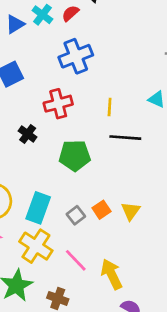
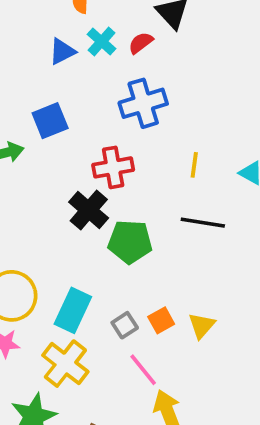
yellow line: (110, 107) -> (194, 165), moved
black cross: (28, 134) -> (89, 210), moved, size x1.5
pink line: (76, 260) -> (143, 370), moved

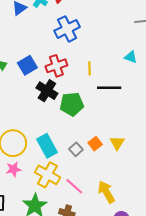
blue square: (50, 121) -> (27, 65), moved
yellow line: (194, 165) -> (89, 68), moved
cyan rectangle: (73, 310) -> (47, 146), turned -45
pink line: (143, 370) -> (74, 186), moved

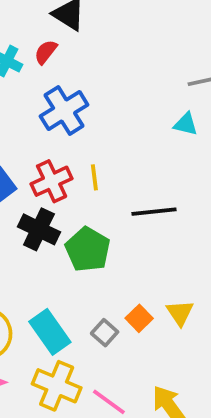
cyan triangle: (131, 57) -> (186, 124), moved
yellow line: (89, 68) -> (94, 177), moved
green pentagon: (72, 104) -> (88, 249), turned -30

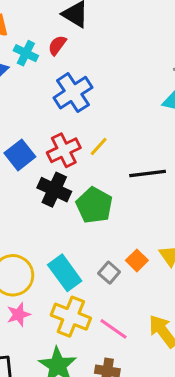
yellow line: (94, 177) -> (99, 147), turned 50

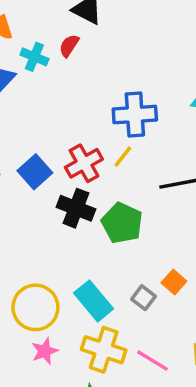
blue cross: (73, 93) -> (135, 115), moved, turned 33

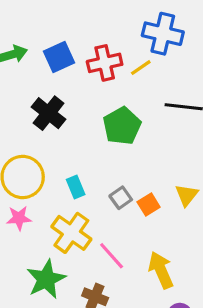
black cross: (76, 208) -> (49, 113), moved
orange square: (174, 282) -> (149, 205), moved
cyan rectangle: (94, 301) -> (76, 187), size x0.6

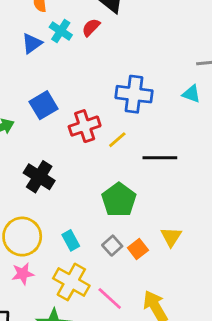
blue square: (59, 57) -> (44, 105), moved
yellow line: (141, 68) -> (117, 140), moved
green pentagon: (122, 126) -> (119, 200), moved

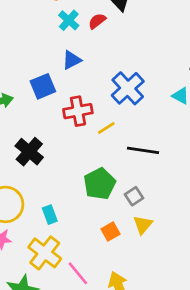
blue triangle: (32, 43) -> (72, 60), moved
blue cross: (134, 94) -> (128, 88), turned 32
gray square: (112, 246) -> (134, 196), moved

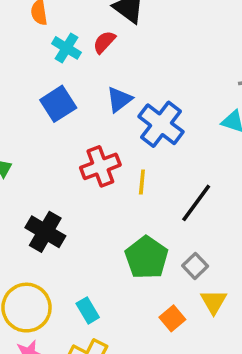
blue triangle: (72, 60) -> (119, 99), moved
blue square: (43, 86) -> (58, 104), moved
yellow line: (106, 128) -> (142, 182), turned -42
black line: (143, 150) -> (196, 203), turned -52

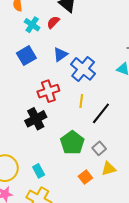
yellow line: (142, 182) -> (81, 101), moved
black cross: (45, 232) -> (36, 119), moved, turned 30
yellow triangle: (214, 302) -> (109, 169), turned 42

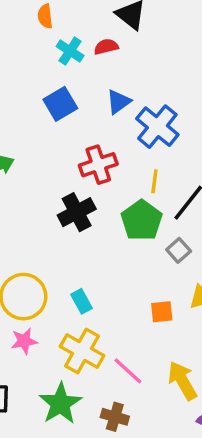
red semicircle: (53, 22) -> (106, 47), turned 32
green pentagon: (72, 143) -> (142, 220), moved
gray square: (99, 148) -> (179, 250), moved
orange square: (85, 177) -> (162, 312), turned 32

